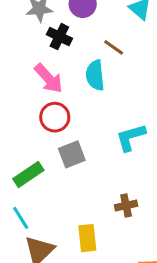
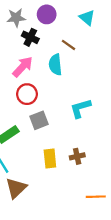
pink arrow: (49, 78) -> (23, 67), turned -95
yellow rectangle: (87, 238) -> (50, 158), moved

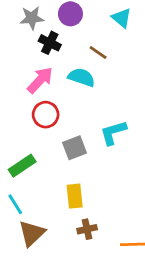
cyan semicircle: (55, 65) -> (81, 77), turned 115
gray square: (39, 120) -> (75, 148), moved
brown cross: (77, 156) -> (87, 229), moved

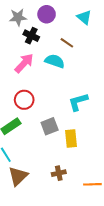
red circle: (46, 115) -> (24, 100), moved
gray square: (75, 148) -> (50, 126), moved
yellow rectangle: (75, 196) -> (71, 139), moved

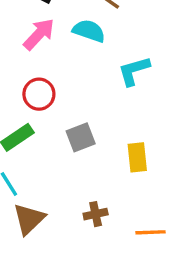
cyan L-shape: (78, 102) -> (134, 71), moved
yellow rectangle: (71, 139) -> (137, 157), moved

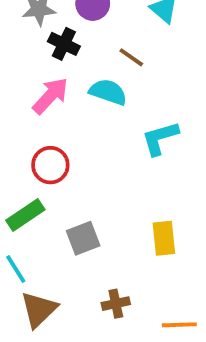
gray square: (81, 137) -> (83, 238), moved

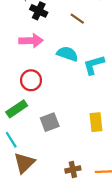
cyan semicircle: (108, 92) -> (67, 54), moved
pink arrow: (50, 96) -> (31, 41), turned 45
brown cross: (116, 304) -> (73, 169), moved

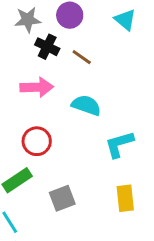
brown line: (77, 19) -> (82, 57), moved
cyan L-shape: (94, 65) -> (119, 144), moved

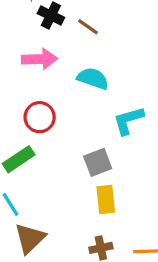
gray square: (62, 198) -> (98, 162), moved
yellow rectangle: (125, 198) -> (106, 200), moved

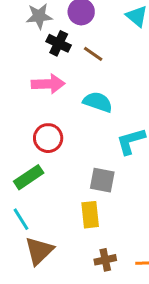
gray square: (98, 162) -> (102, 180), turned 32
yellow rectangle: (106, 200) -> (90, 215), moved

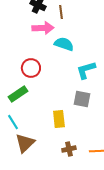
brown line: (93, 54) -> (61, 12), turned 48
pink arrow: (48, 84) -> (43, 28), moved
gray square: (102, 180) -> (82, 99), moved

